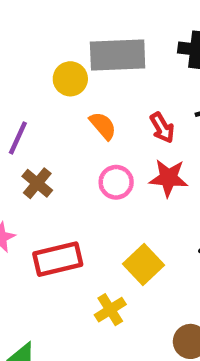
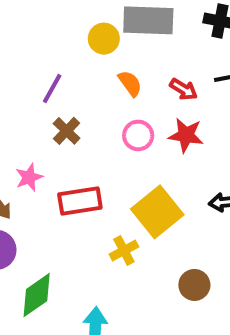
red arrow: (162, 128) -> (184, 89), turned -32
yellow square: (144, 264) -> (157, 212), size x1.4

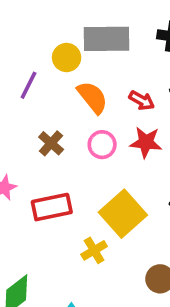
orange semicircle: (130, 83) -> (92, 97), size x1.4
purple line: (52, 89) -> (29, 85), moved
brown cross: (67, 131) -> (51, 143), moved

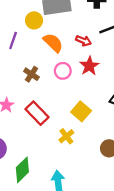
red star: (146, 142) -> (89, 66), turned -30
red rectangle: (52, 207) -> (37, 113), turned 65
yellow square: (123, 214) -> (81, 111), size x0.7

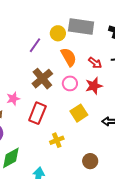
brown cross: (31, 74) -> (42, 79), size x1.5
yellow square: (81, 111) -> (79, 113), moved
red rectangle: (37, 113) -> (37, 113), turned 50

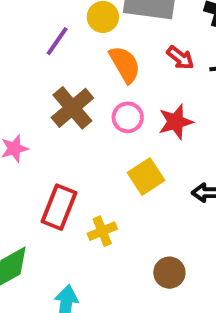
red arrow: (95, 63) -> (180, 58), moved
red rectangle: (37, 113) -> (59, 207), moved

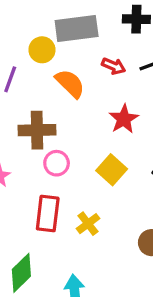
brown cross: (72, 108) -> (37, 130), turned -36
pink circle: (128, 117) -> (57, 163), moved

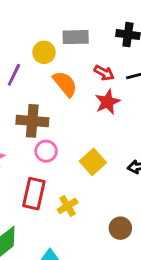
gray rectangle: (77, 28) -> (76, 37), size x0.7
red star: (124, 119) -> (108, 102), moved

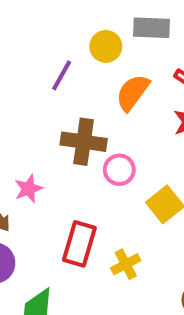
orange semicircle: (65, 84) -> (133, 93), turned -108
pink circle: (46, 151) -> (119, 170), moved

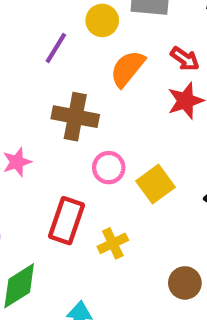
pink circle: (119, 170) -> (109, 168), moved

